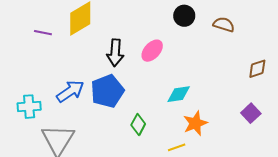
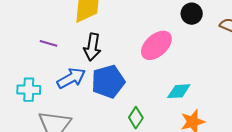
purple line: (43, 33) -> (48, 43), moved
pink ellipse: (152, 51) -> (156, 45), size x1.4
black arrow: (115, 53) -> (92, 47), moved

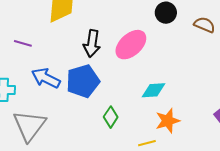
black arrow: (92, 47) -> (92, 43), moved
blue arrow: (71, 78) -> (46, 78), turned -124

